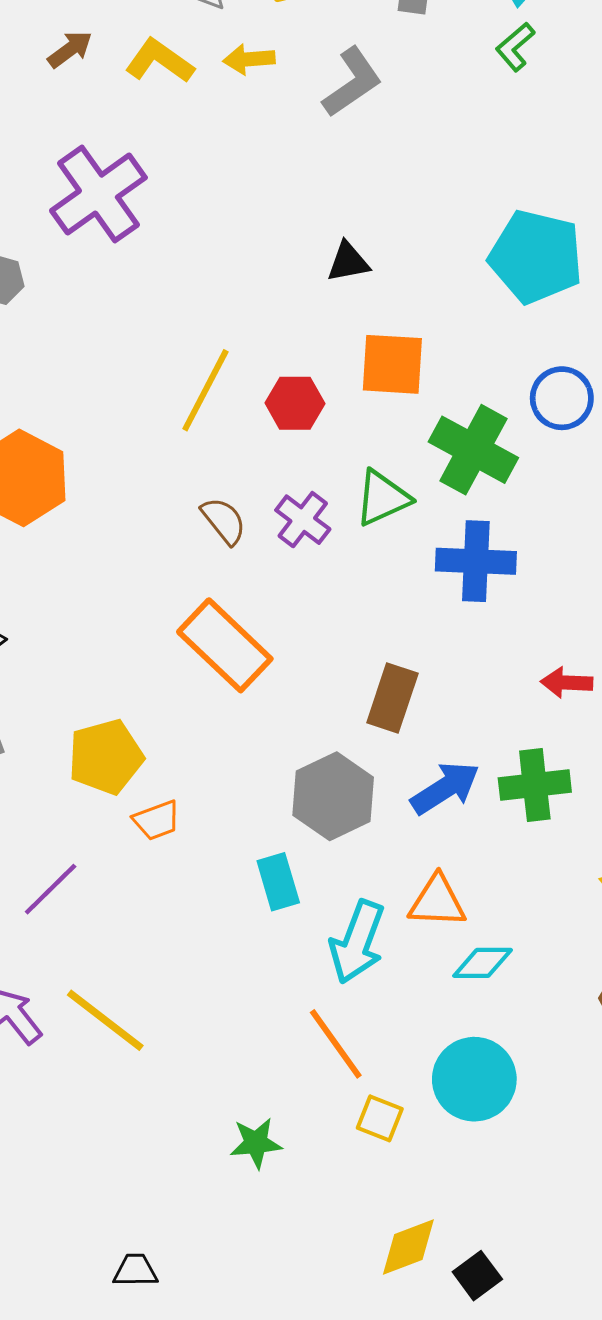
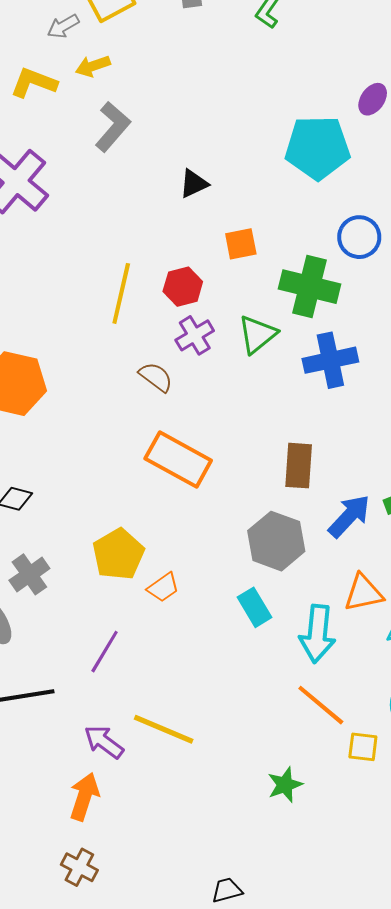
gray L-shape: (352, 82) -> (113, 127), moved
orange square: (392, 364) -> (241, 244), size x0.7
purple cross: (303, 520) -> (195, 335), moved, turned 36

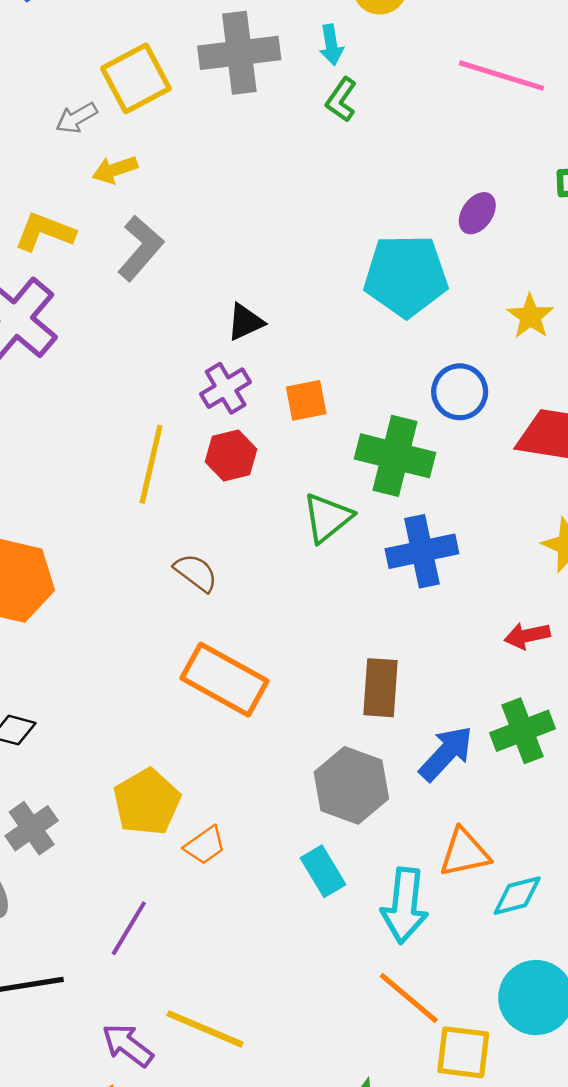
yellow L-shape: (34, 83) -> (45, 232), moved
purple cross: (195, 335) -> (226, 388), moved
yellow square: (363, 747) -> (463, 1052), size x1.4

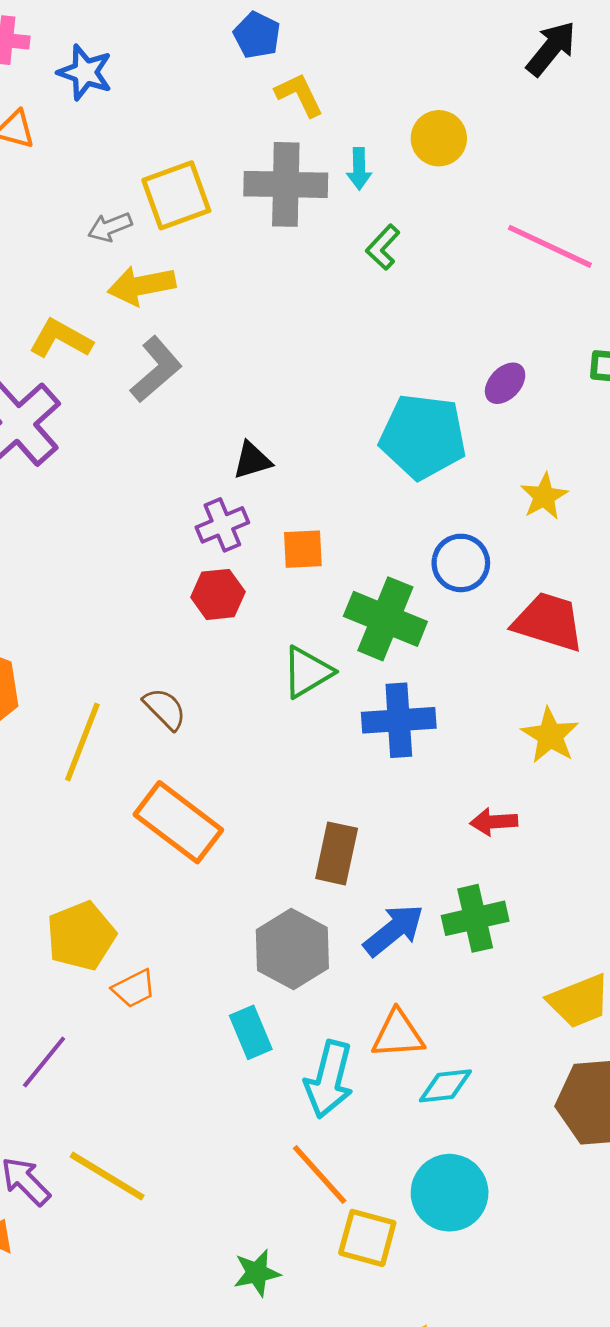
cyan arrow: (331, 45) -> (359, 169), moved
yellow arrow: (115, 170) -> (141, 285), size x1.4
yellow line: (151, 464) -> (82, 742), moved

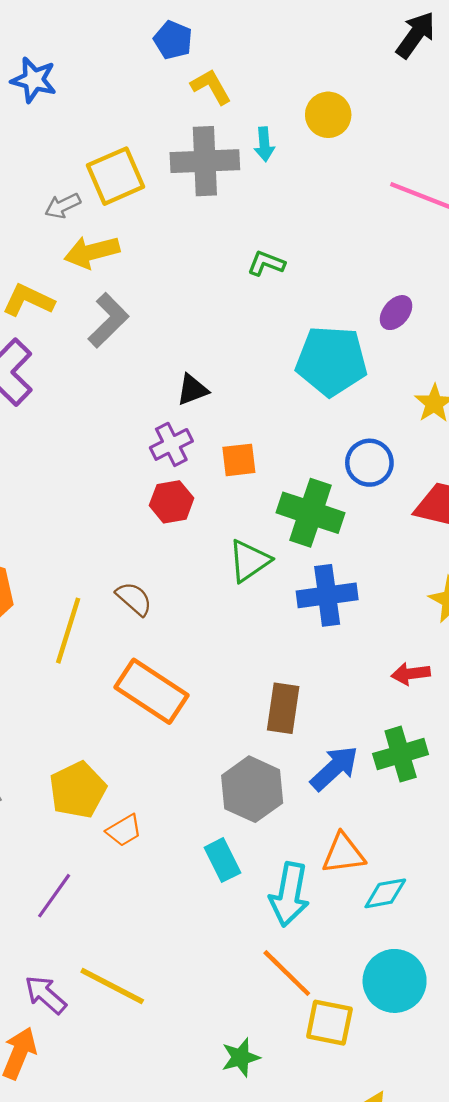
green L-shape: (383, 247) -> (266, 263), moved, turned 72

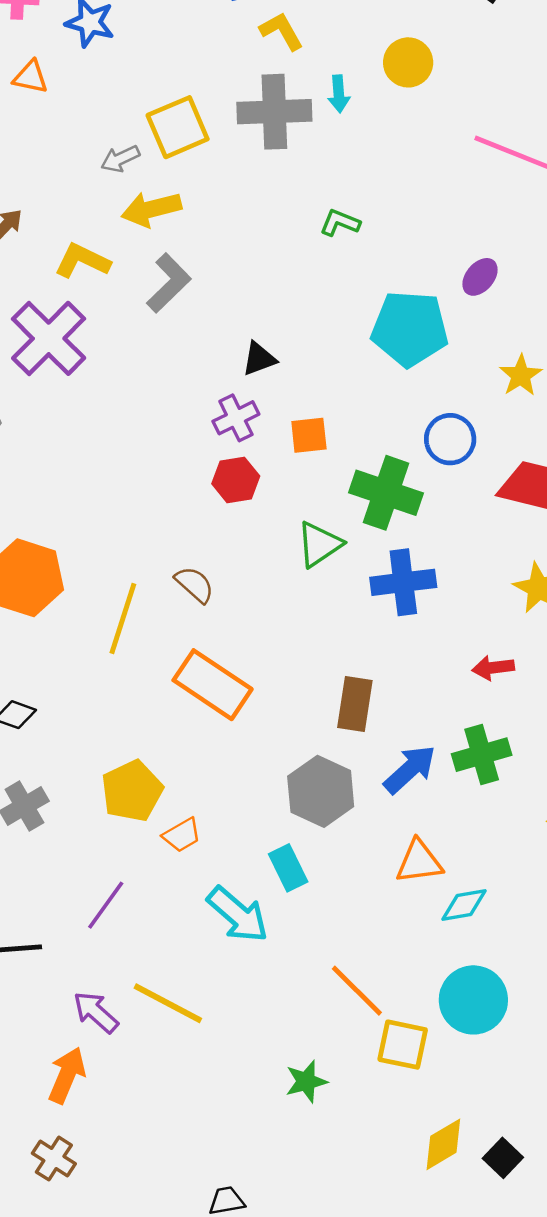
cyan arrow: (289, 894) -> (238, 915), moved, turned -60

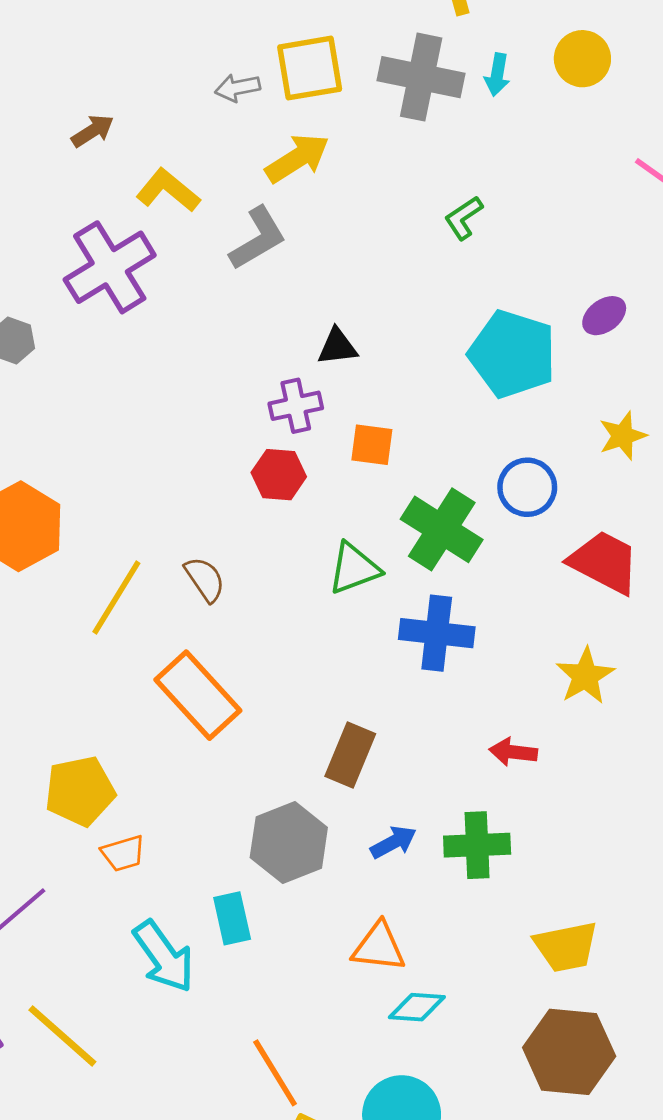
yellow arrow: (151, 209) -> (297, 158), moved, turned 148
green L-shape: (340, 223) -> (464, 218), turned -69
blue arrow: (410, 769) -> (394, 842), size x0.7

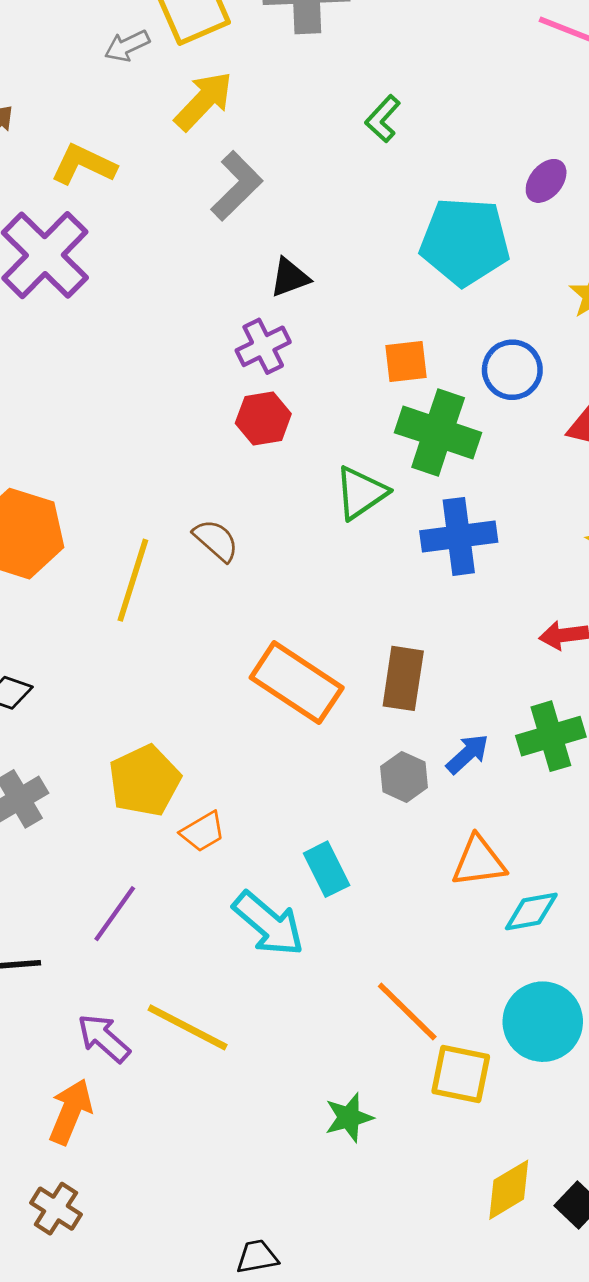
gray L-shape: (258, 238) -> (237, 186), moved
orange square: (372, 445) -> (406, 361), moved
orange rectangle: (198, 695) -> (297, 683), moved
gray hexagon: (289, 842) -> (404, 777), moved, size x0.6

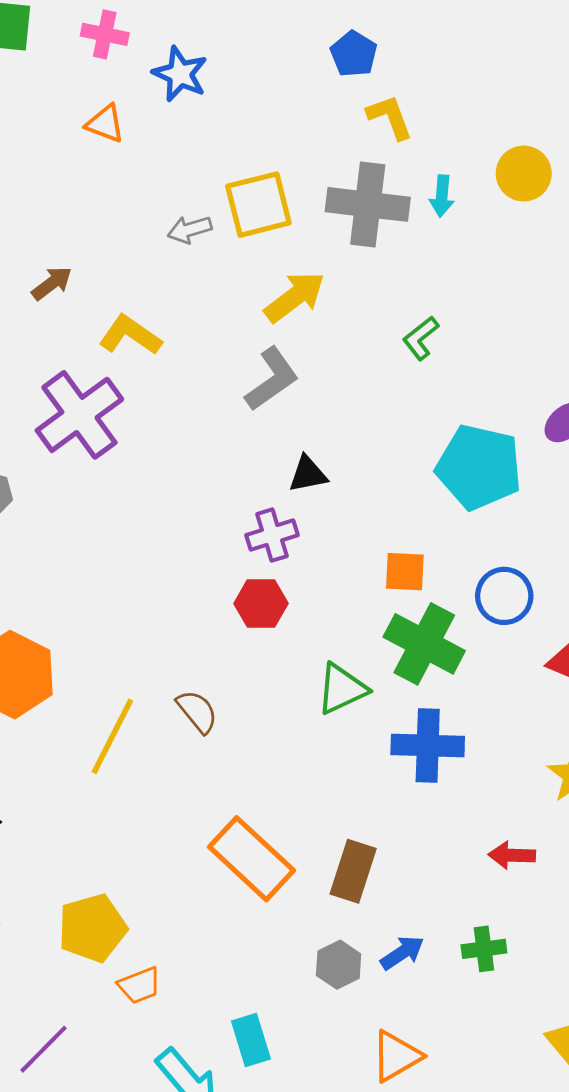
yellow arrow: (204, 101) -> (295, 297), moved
green cross: (551, 736) -> (484, 949), size x0.7
orange triangle: (479, 861) -> (396, 1056), turned -32

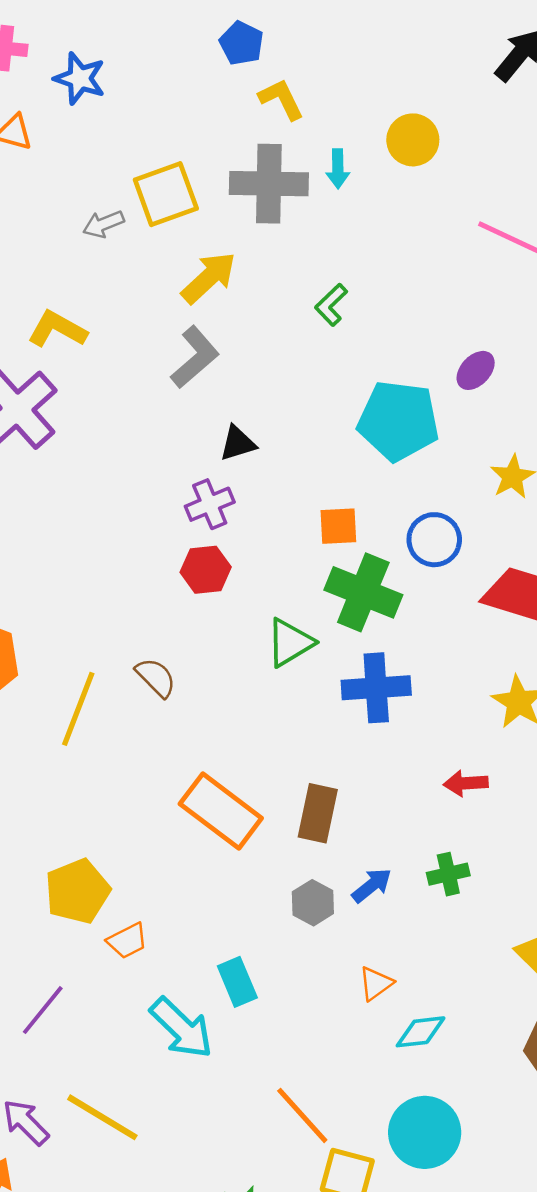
orange triangle: (396, 1056) -> (376, 983), size x0.7

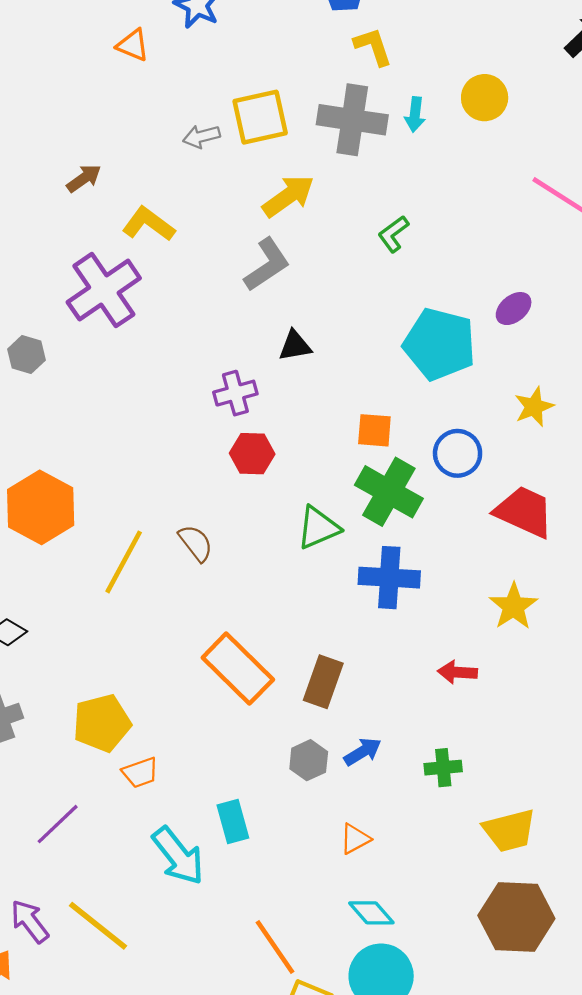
purple cross: (210, 504) -> (235, 393), moved
green cross: (448, 874) -> (443, 768), moved
cyan diamond: (421, 1032) -> (371, 913), moved, turned 48

